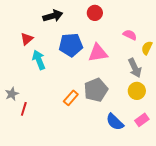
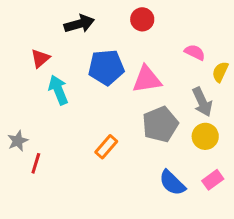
gray pentagon: (96, 90) -> (160, 124), moved

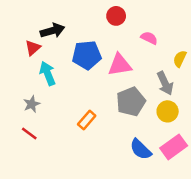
black arrow: (79, 24) -> (52, 31), moved
pink semicircle: (195, 52) -> (149, 38), moved
gray star: (18, 141) -> (32, 104), moved
red line: (36, 163) -> (29, 133), turned -70
pink rectangle: (213, 180) -> (174, 147), size x1.5

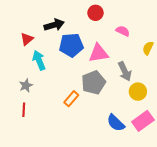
black arrow: (52, 31) -> (54, 25), moved
gray arrow: (165, 83) -> (125, 71), moved
gray pentagon: (131, 102) -> (93, 82), moved
red line: (29, 133) -> (24, 110), turned 56

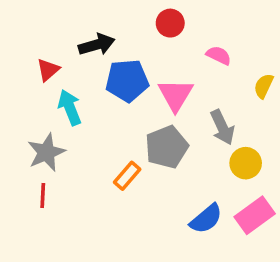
pink triangle: (99, 53) -> (176, 95), turned -50
gray star: (26, 86) -> (46, 152), size x1.5
blue semicircle: (116, 123) -> (206, 219), turned -84

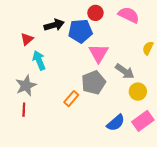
pink semicircle: (219, 55) -> (129, 15), moved, size x1.5
blue pentagon: (127, 81) -> (80, 31), moved
gray arrow: (222, 127) -> (125, 71), turned -30

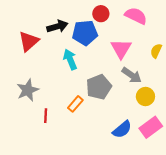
red triangle: (27, 39) -> (29, 41), size x1.5
pink triangle: (99, 53) -> (121, 49), moved
cyan arrow: (39, 60) -> (70, 59), moved
red line: (24, 110) -> (46, 116), moved

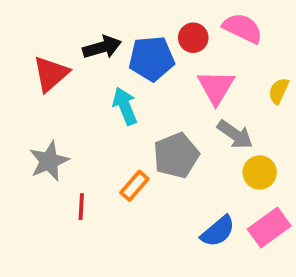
red circle: (101, 14) -> (193, 38), moved

